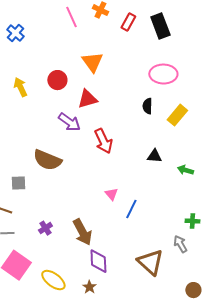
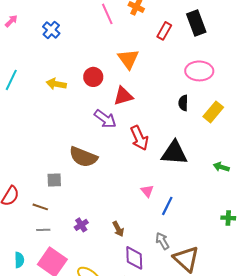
red rectangle: (128, 22) -> (164, 31), moved
yellow arrow: (20, 87) -> (56, 84), turned -54
black triangle: (154, 156) -> (174, 153), moved, size x1.8
brown arrow: (82, 232) -> (118, 229), size x0.6
gray arrow: (180, 244) -> (162, 241), moved

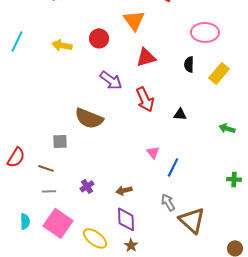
red triangle: (123, 96) -> (146, 57), moved
black triangle: (174, 153) -> (180, 114), size x0.5
brown arrow: (118, 229) -> (124, 190), turned 105
purple diamond: (134, 258) -> (126, 219), moved

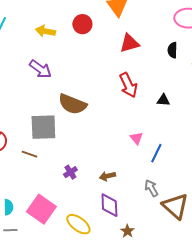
purple arrow: (111, 80) -> (40, 69), moved
gray square: (60, 141) -> (43, 127), size x1.8
gray line: (49, 191) -> (10, 230), moved
brown star: (131, 245) -> (127, 231), moved

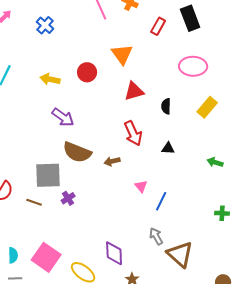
black semicircle: (172, 50) -> (166, 106), moved
purple arrow: (40, 69) -> (63, 117), moved
purple cross: (70, 172) -> (68, 198), moved
brown arrow: (107, 176) -> (112, 161), moved

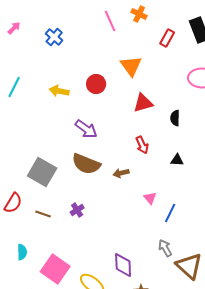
purple arrow: (63, 117) -> (86, 129), moved
red arrow: (133, 133) -> (142, 145), size x0.7
gray square: (48, 175) -> (42, 172), moved, turned 32
cyan semicircle: (13, 255) -> (22, 252), moved

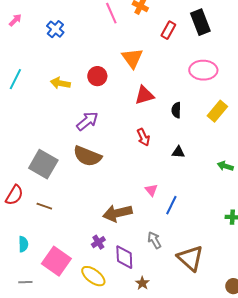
purple arrow: (86, 129) -> (87, 121), turned -75
brown arrow: (121, 173) -> (117, 213), moved, size x1.8
purple cross: (77, 210) -> (98, 242), moved
gray arrow: (165, 248) -> (154, 240), moved

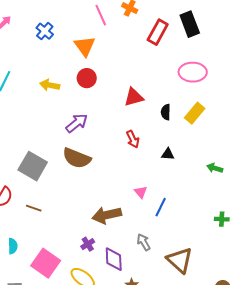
red rectangle: (168, 30) -> (158, 32), size x1.4
orange triangle: (132, 58) -> (85, 46), moved
yellow rectangle: (217, 111) -> (195, 113), moved

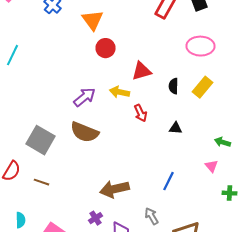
red circle: (87, 78) -> (106, 48), moved
yellow arrow: (50, 85) -> (120, 92), moved
pink triangle: (141, 192) -> (212, 166), moved

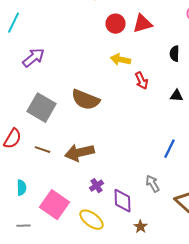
red circle: (106, 48) -> (116, 24), moved
red triangle: (142, 71) -> (142, 24), moved
purple arrow: (84, 97) -> (34, 58), moved
brown arrow: (114, 189) -> (80, 153), moved

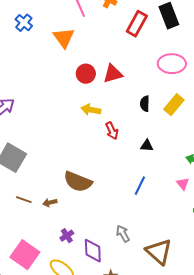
brown semicircle: (86, 100) -> (78, 182), moved
blue line: (170, 149) -> (140, 186), moved
brown line: (42, 150) -> (24, 200), moved
brown arrow: (80, 153) -> (50, 203), size x0.5

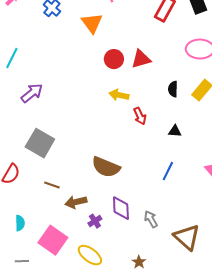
brown arrow: (50, 203) -> (76, 202), moved, size x1.5
purple diamond: (93, 251) -> (121, 208), moved

